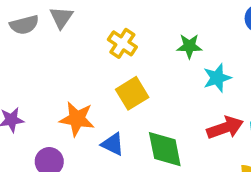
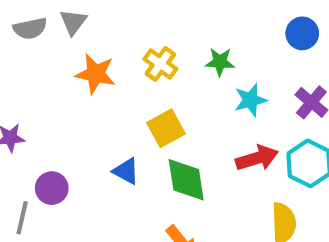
yellow cross: (122, 43) -> (160, 64), moved
yellow square: (132, 93) -> (166, 128), moved
orange star: (77, 119) -> (96, 74), moved

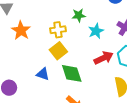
yellow cross: (160, 64) -> (58, 30), moved, turned -35
orange star: (96, 74) -> (21, 30), turned 30

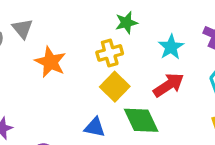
green star: (79, 15) -> (126, 23), moved
red arrow: (103, 58) -> (169, 85), moved

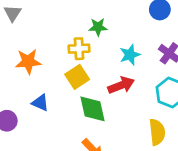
orange star: (50, 62) -> (28, 61), moved, turned 30
blue triangle: (95, 127) -> (40, 103), moved

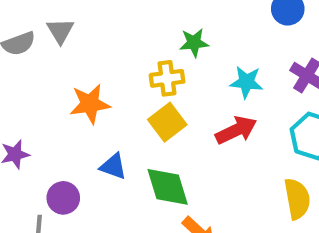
cyan star: (130, 55) -> (246, 82), turned 30
green diamond: (93, 109) -> (168, 187), moved

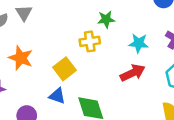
orange star: (90, 104) -> (21, 58), moved, turned 30
yellow square: (167, 122) -> (65, 69), moved

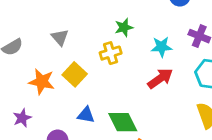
gray triangle: (24, 13) -> (60, 37), moved
yellow square: (65, 69) -> (75, 74), moved

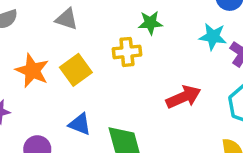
gray triangle: (60, 37) -> (67, 19), turned -42
cyan star: (161, 47) -> (213, 37), moved

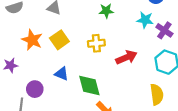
yellow cross: (127, 52) -> (96, 43), moved

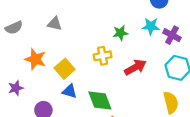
green star: (106, 11) -> (120, 33), moved
yellow square: (59, 40) -> (65, 69), moved

